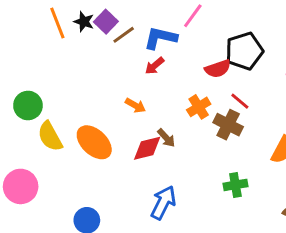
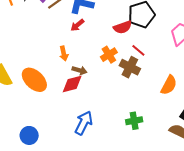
orange arrow: (135, 105) -> (64, 54), turned 48
brown arrow: (166, 138) -> (80, 70), moved, turned -32
green cross: (235, 185) -> (134, 121), moved

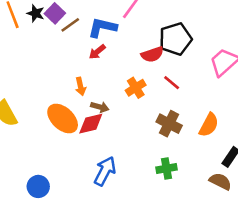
brown cross: (130, 67) -> (169, 124), moved
orange ellipse: (34, 80) -> (63, 119), moved

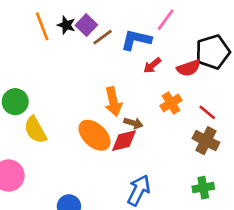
red arrow: (97, 52) -> (152, 65), moved
red line: (172, 83) -> (207, 112), moved
orange arrow: (81, 86) -> (113, 102), size x1.5

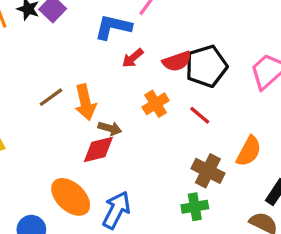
brown line: (103, 37) -> (51, 97), moved
black pentagon: (213, 52) -> (206, 66), moved
orange ellipse: (94, 135) -> (71, 197), moved
brown cross: (206, 141) -> (208, 171), moved

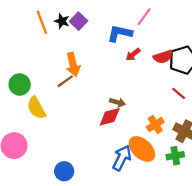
brown line: (51, 97) -> (65, 81), moved
orange arrow: (85, 102) -> (73, 64), moved
orange cross: (156, 104) -> (155, 125), moved
orange ellipse: (71, 197) -> (142, 149), moved

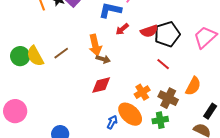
orange arrow: (73, 64) -> (95, 45), moved
brown arrow: (117, 102) -> (103, 59), moved
yellow semicircle: (36, 108) -> (35, 56), moved
blue arrow: (122, 158) -> (112, 122), size x0.6

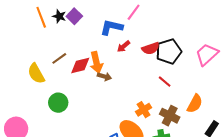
brown line: (61, 53) -> (59, 58), moved
green circle: (20, 56) -> (58, 103), moved
red diamond: (101, 85) -> (80, 65), moved

